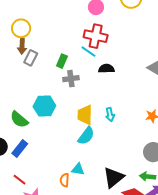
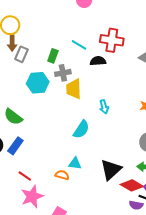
red cross: (96, 36) -> (112, 40), moved
cyan hexagon: (44, 106) -> (38, 83), moved
yellow trapezoid: (85, 115) -> (74, 89), moved
red line: (19, 180) -> (25, 176), moved
orange semicircle: (65, 180) -> (62, 175), turned 104

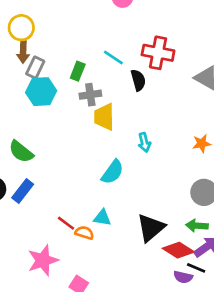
black semicircle: (98, 61) -> (138, 80), turned 77
cyan hexagon: (38, 83) -> (41, 92), moved
red line: (25, 176) -> (66, 223), moved

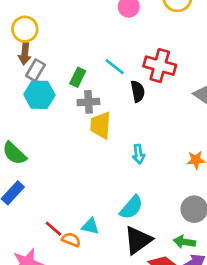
cyan semicircle: (113, 172) -> (131, 207), moved

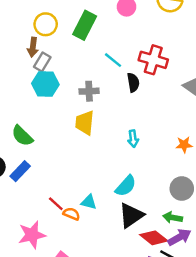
yellow circle: (25, 29) -> (46, 24), moved
green rectangle: (78, 77) -> (85, 25), moved, size x1.6
yellow trapezoid: (101, 125) -> (85, 123), moved

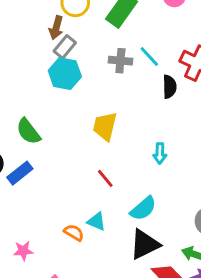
gray cross: (89, 91) -> (120, 61), moved
red line: (56, 204) -> (105, 178), moved
pink star: (32, 235) -> (23, 251), size x0.6

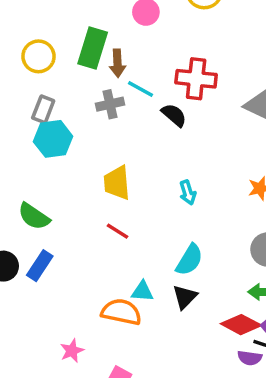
brown arrow: (56, 28) -> (117, 63), moved
black semicircle: (170, 87) -> (174, 115), turned -30
red line: (105, 178) -> (117, 231), moved
orange semicircle: (74, 233) -> (121, 312), size x1.6
black triangle: (145, 244) -> (185, 297), moved, size x0.7

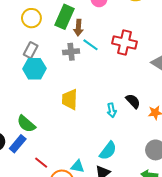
black semicircle: (174, 115) -> (133, 101), moved
green semicircle: (34, 216) -> (26, 124), moved
red line: (117, 231) -> (41, 163), moved

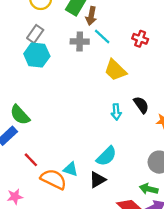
red cross: (125, 42) -> (140, 39), size x0.6
yellow trapezoid: (70, 99) -> (115, 70), moved, turned -55

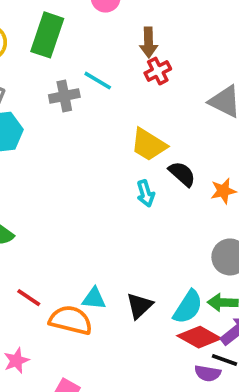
brown arrow: (91, 16) -> (149, 42), moved
red cross: (140, 39) -> (158, 71), turned -35
yellow trapezoid: (115, 70) -> (149, 145), moved
cyan semicircle: (106, 156) -> (188, 307), moved

